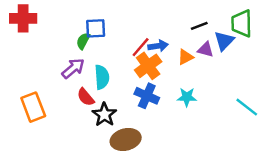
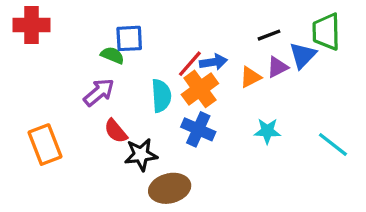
green semicircle: (83, 41) -> (112, 55), turned 84
purple triangle: (205, 50) -> (277, 67), turned -42
cyan semicircle: (102, 77) -> (161, 96), moved
cyan star: (187, 97) -> (267, 131), moved
black star: (104, 115) -> (141, 155), turned 30

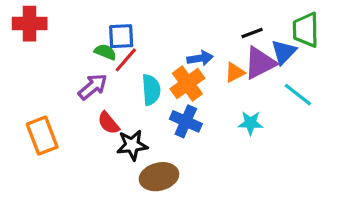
red line: (190, 64) -> (126, 60), moved
purple triangle: (277, 67) -> (260, 63), size x1.6
cyan line: (333, 145) -> (298, 95), moved

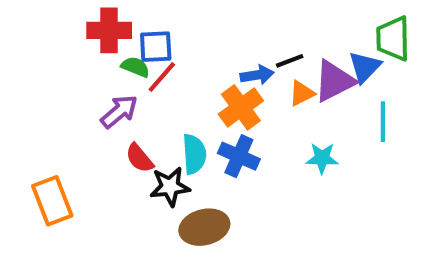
red cross: (30, 24) -> (109, 30), moved
black line: (252, 33) -> (290, 61), moved
cyan semicircle: (151, 90) -> (194, 154), moved
cyan line: (298, 95) -> (383, 122), turned 52
orange rectangle: (42, 136) -> (52, 201), moved

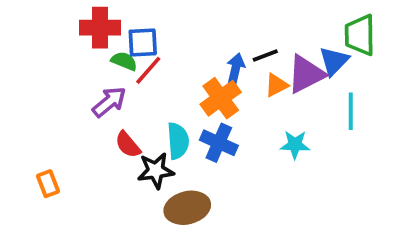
blue arrow: (257, 75) -> (236, 68), turned -68
orange rectangle: (52, 201) -> (48, 184), size x0.6

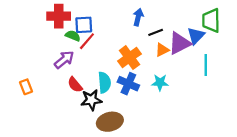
blue arrow: (236, 68) -> (138, 17), moved
cyan star: (295, 145) -> (160, 83), moved
orange rectangle: (48, 184) -> (26, 87), moved

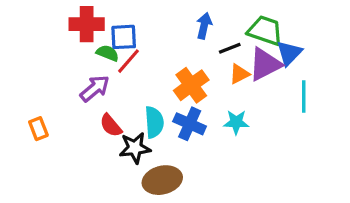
green trapezoid: (211, 20) -> (265, 31), moved, turned 110

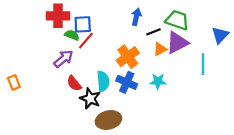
blue triangle: (289, 53) -> (220, 35), moved
orange rectangle: (38, 129) -> (14, 82), moved
black star: (135, 148) -> (90, 99), turned 30

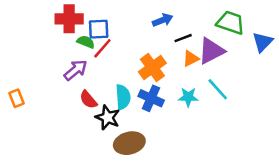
blue arrow: (136, 17) -> (163, 20), turned 56
green trapezoid: (177, 20) -> (231, 23), moved
cyan line: (203, 64) -> (218, 89), moved, turned -42

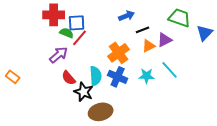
purple triangle: (211, 51) -> (165, 40), size x0.7
orange rectangle: (17, 98) -> (13, 77), turned -32

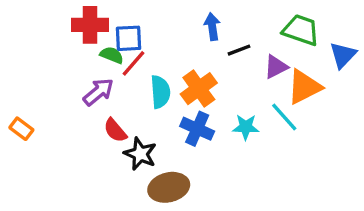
blue arrow: (127, 16) -> (212, 27), turned -77
orange triangle: (149, 46) -> (304, 87), moved, size x1.6
cyan semicircle: (96, 76) -> (160, 92), moved

